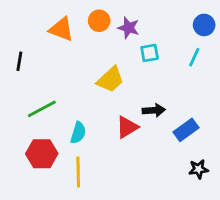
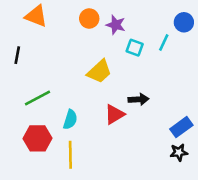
orange triangle: (61, 29) -> (36, 16), moved
cyan square: (150, 53) -> (135, 48), turned 30
cyan line: (194, 57) -> (164, 42), moved
blue rectangle: (186, 130) -> (181, 127), moved

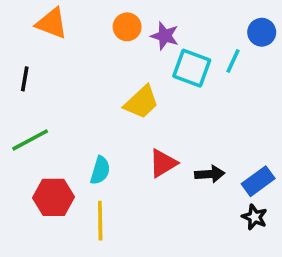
cyan square: (135, 48) -> (192, 68), size x1.5
green line: (37, 98) -> (30, 140), moved
black arrow: (138, 99) -> (210, 174), moved
black star: (179, 152) -> (255, 217), turned 30

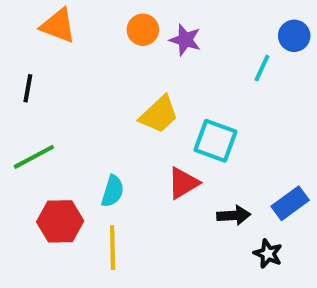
cyan square: (192, 68) -> (216, 141), moved
black arrow: (210, 174) -> (234, 215), moved
black star: (255, 217) -> (268, 254), moved

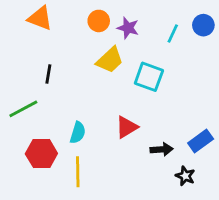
cyan line: (262, 68) -> (173, 34), moved
black line: (28, 88) -> (48, 74), moved
yellow trapezoid: (159, 114) -> (110, 60), moved
cyan square: (216, 141) -> (149, 77), moved

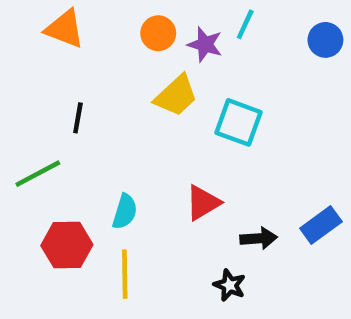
cyan line: (173, 34) -> (245, 24), moved
black star: (185, 176) -> (230, 285), moved

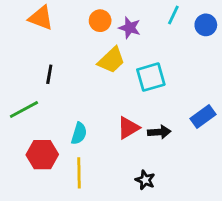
cyan line: (245, 24) -> (173, 15), moved
cyan square: (238, 122) -> (151, 77), turned -36
blue rectangle: (321, 225) -> (203, 117), moved
black arrow: (259, 238) -> (159, 132), moved

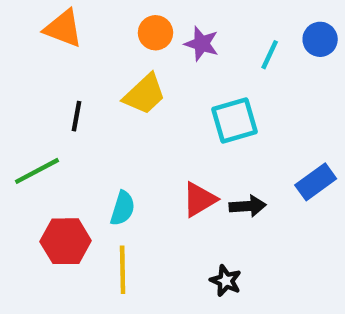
cyan line: (173, 15) -> (270, 55), moved
yellow trapezoid: (111, 60) -> (145, 94), moved

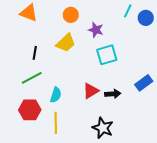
purple star: (202, 44) -> (96, 30), moved
cyan line: (270, 55) -> (128, 11), moved
green line: (37, 171) -> (32, 78), moved
black star: (226, 281) -> (103, 128), size x1.5

